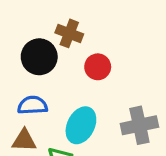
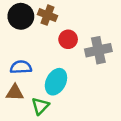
black circle: (39, 57) -> (21, 16), moved
gray cross: (139, 125) -> (98, 50), moved

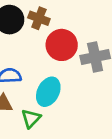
red circle: (68, 39) -> (62, 45), size x1.5

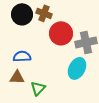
cyan ellipse: (48, 92) -> (77, 68), moved

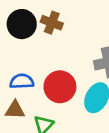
red circle: (61, 33) -> (60, 87), moved

